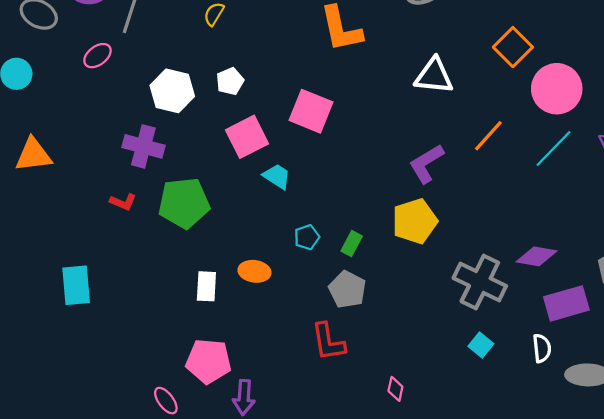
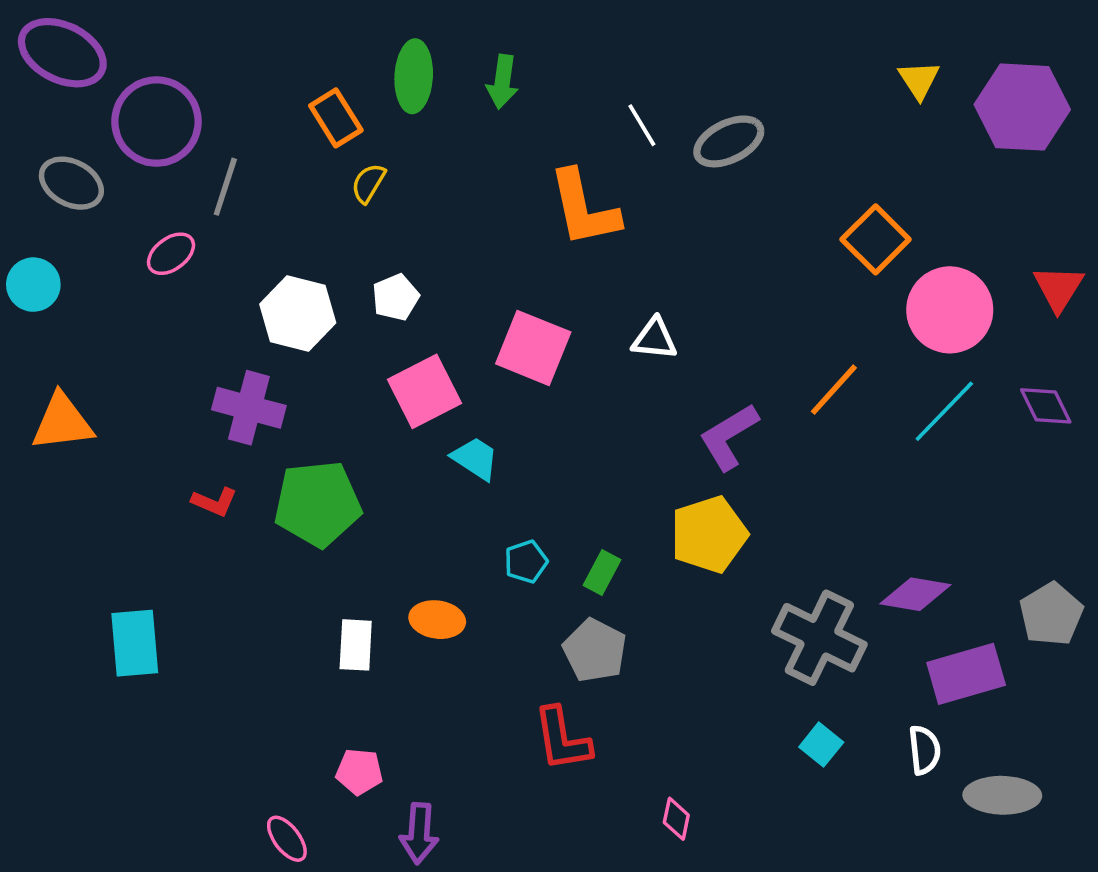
white triangle: (434, 76) -> (655, 339), moved, size x0.7
pink pentagon: (209, 361) -> (359, 772), size x0.6

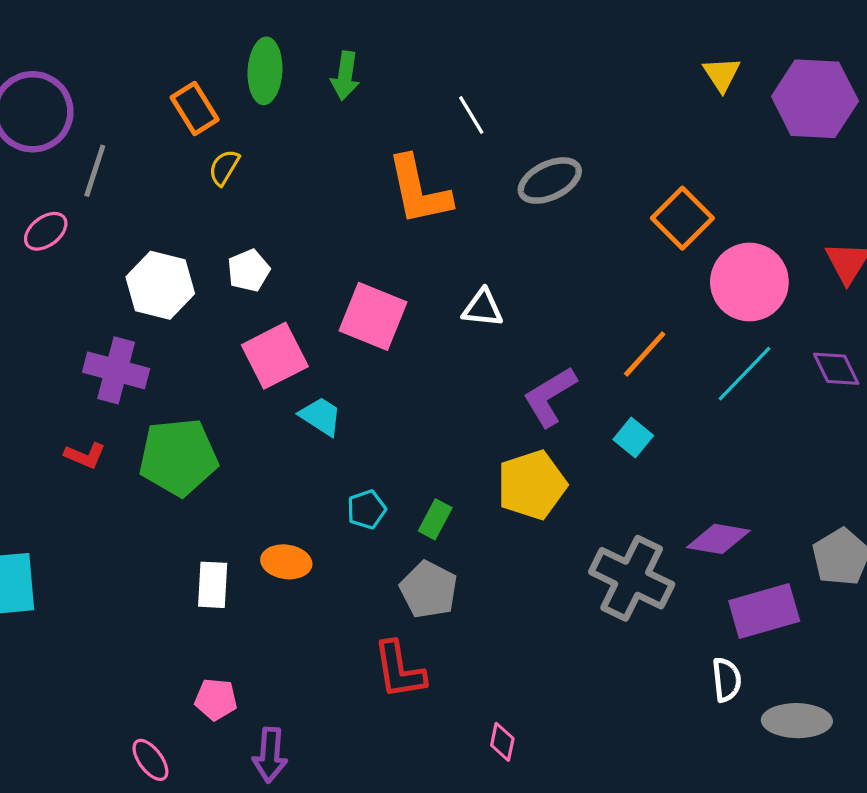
gray ellipse: (729, 141) -> (550, 181), moved
cyan square: (821, 745) -> (633, 437), moved

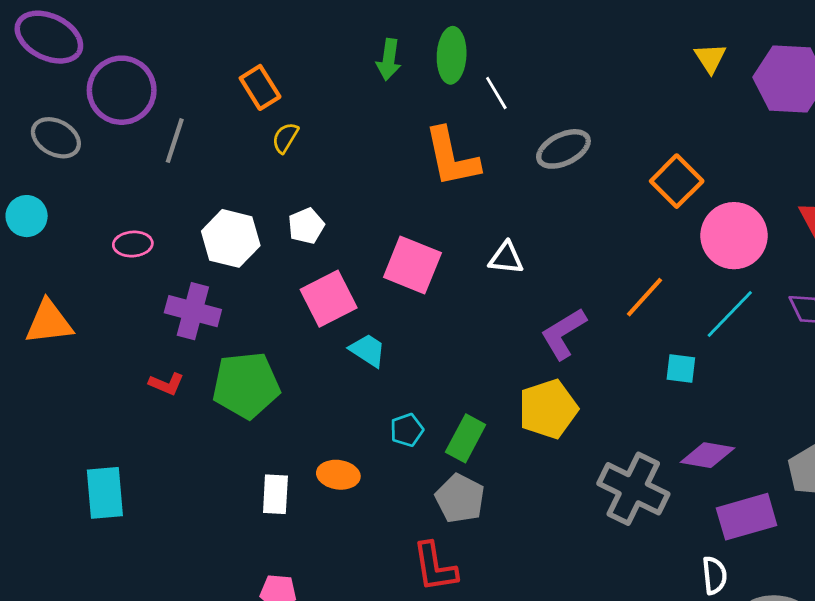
green ellipse: (265, 71) -> (452, 55), moved
pink ellipse: (46, 231) -> (133, 244), moved, turned 33
cyan square: (633, 437) -> (681, 368), moved, turned -32
green rectangle: (435, 519) -> (466, 438), size x1.4

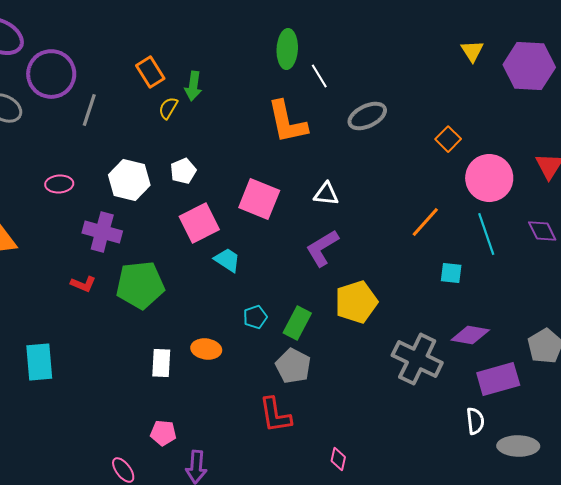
green arrow: (389, 59) -> (193, 86), moved
orange square: (677, 181) -> (448, 139), size x0.7
cyan line: (730, 314) -> (486, 234), turned -63
purple L-shape: (563, 333) -> (322, 248), moved

